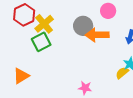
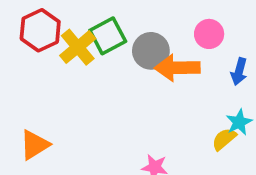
pink circle: (108, 11) -> (209, 34), moved
green square: (41, 42) -> (108, 36), moved

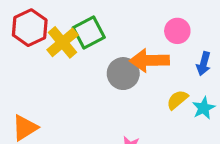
gray circle: (151, 51) -> (123, 74), moved
yellow semicircle: (224, 139) -> (177, 100), moved

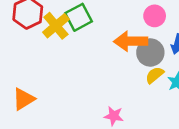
gray circle: (123, 74) -> (150, 53), moved

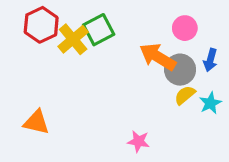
orange arrow: (131, 41) -> (158, 57), turned 32
orange triangle: (24, 99) -> (36, 122), turned 45

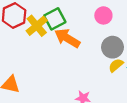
pink circle: (185, 28) -> (103, 15), moved
orange arrow: (158, 57) -> (67, 38), moved

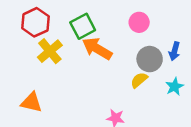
yellow cross: (37, 26) -> (50, 51), moved
yellow semicircle: (116, 65) -> (139, 80), moved

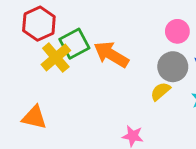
pink circle: (139, 22) -> (177, 31), moved
green square: (83, 26) -> (74, 44), moved

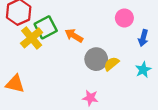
orange arrow: (111, 54) -> (74, 36), size x0.7
gray circle: (173, 67) -> (96, 59), moved

